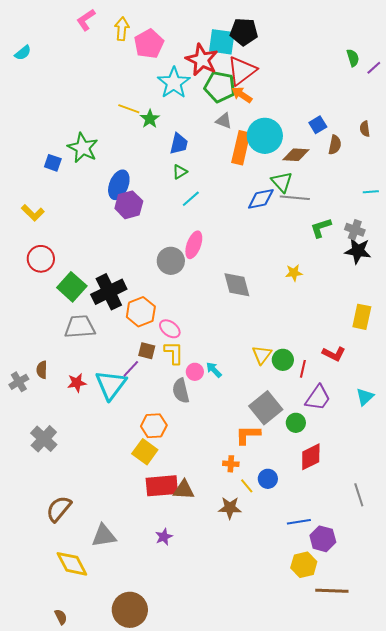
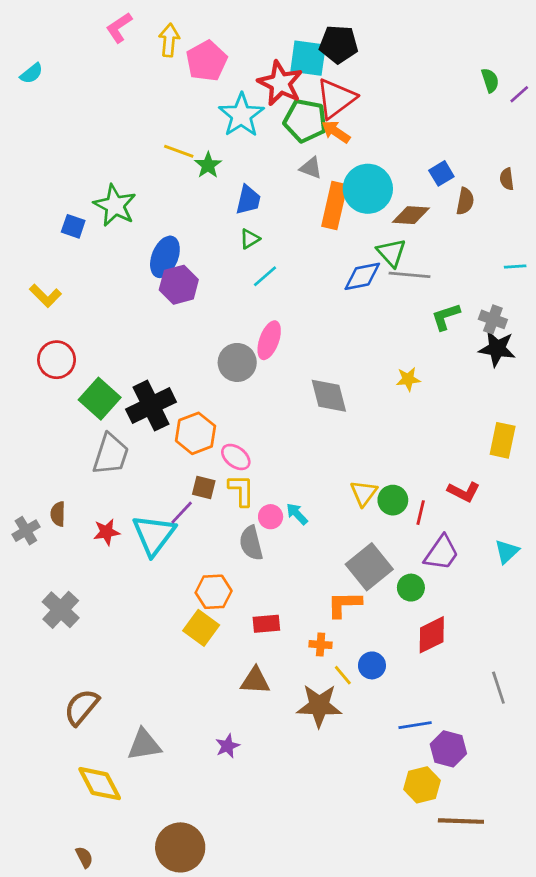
gray trapezoid: (80, 327) -> (111, 454), turned 112
red rectangle: (162, 486) -> (266, 624), moved, size x0.6
brown star: (230, 508) -> (319, 706), size x1.4

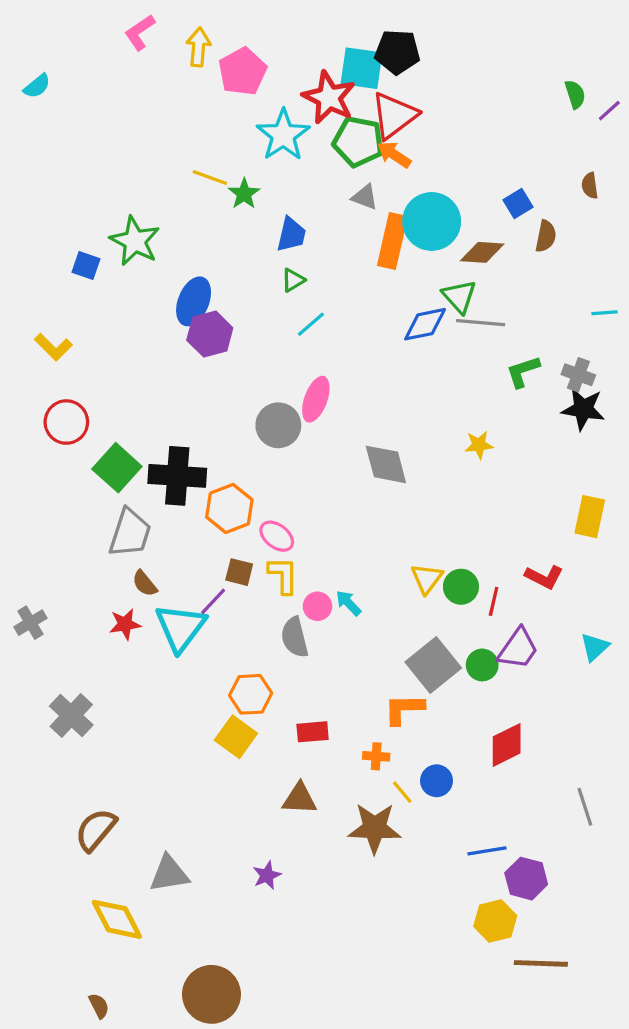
brown semicircle: (507, 179) -> (590, 186), moved
black cross: (151, 406) -> (177, 476), turned 30
brown semicircle: (58, 514) -> (145, 583), moved, turned -40
green circle: (411, 588) -> (482, 665), moved

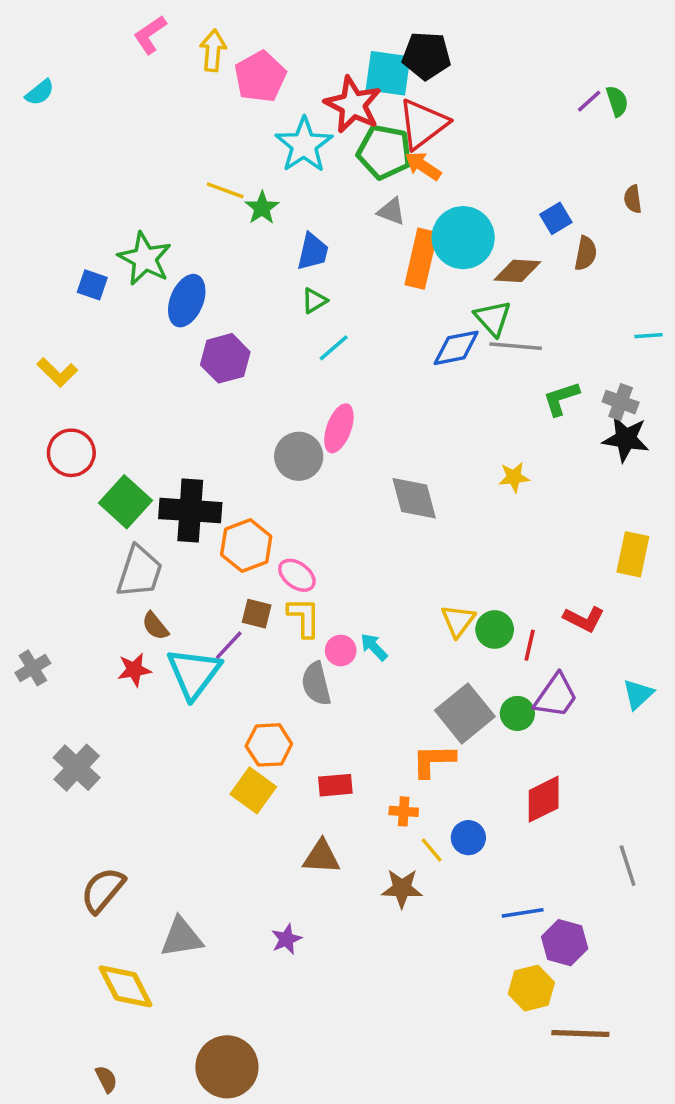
purple line: (609, 111) -> (589, 101), moved
blue ellipse: (194, 301) -> (187, 301), moved
brown star: (375, 828) -> (402, 888), size x0.7

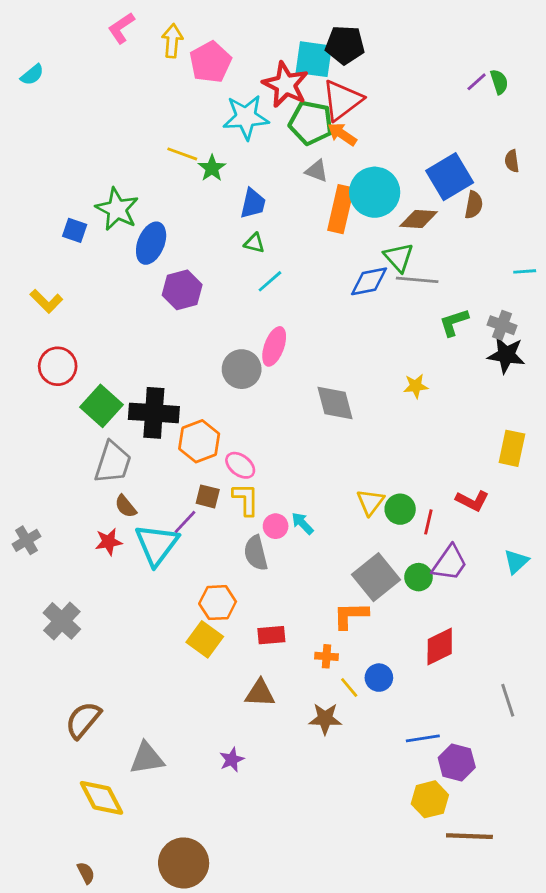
cyan star: (304, 145) -> (246, 117), turned 30
blue square: (556, 218) -> (450, 177), size x1.8
green triangle: (314, 301) -> (254, 243), turned 45

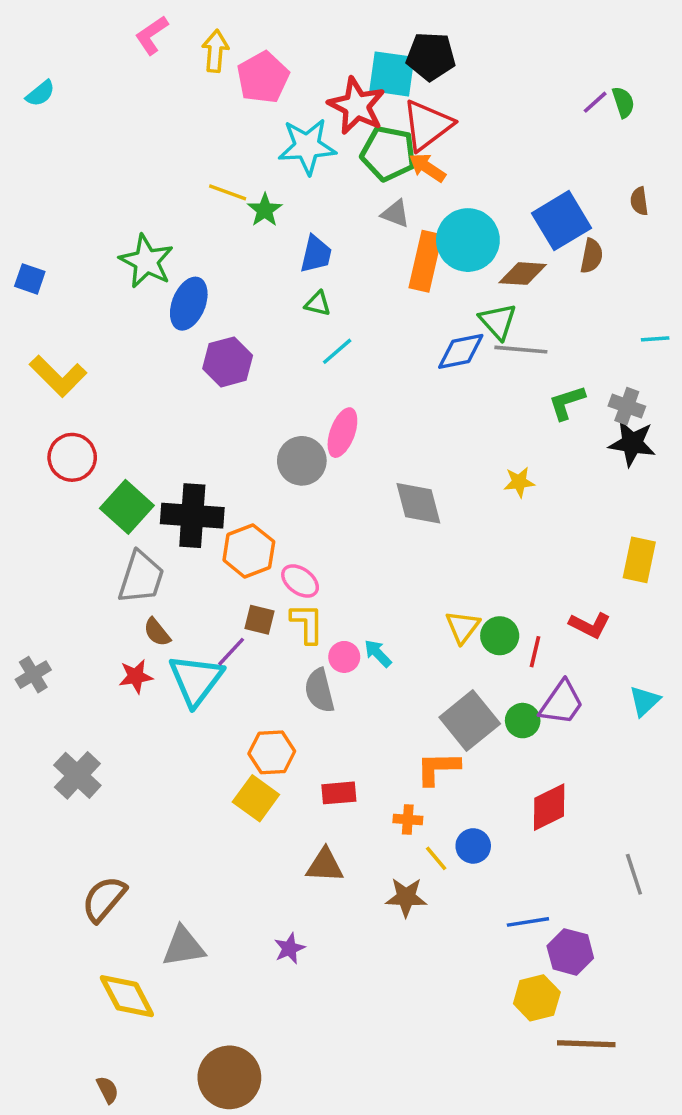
blue square: (75, 230) -> (30, 279), moved
yellow L-shape: (46, 301) -> (58, 376), size x1.4

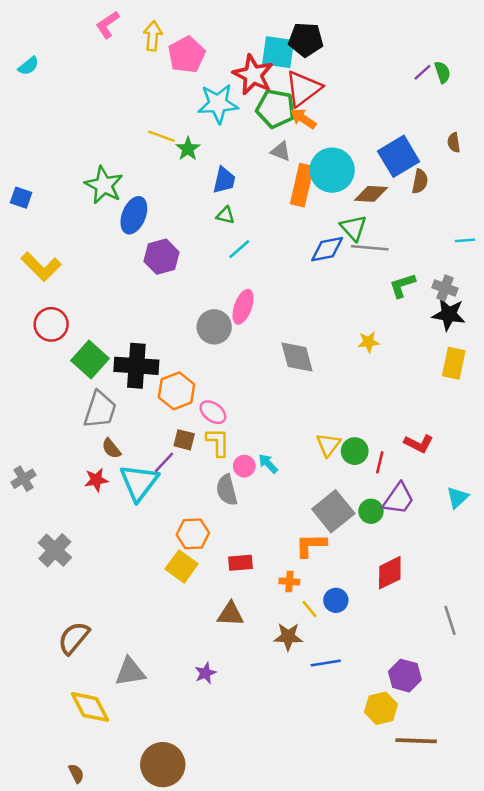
yellow rectangle: (639, 560) -> (454, 363), moved
blue line: (528, 922) -> (326, 663), moved

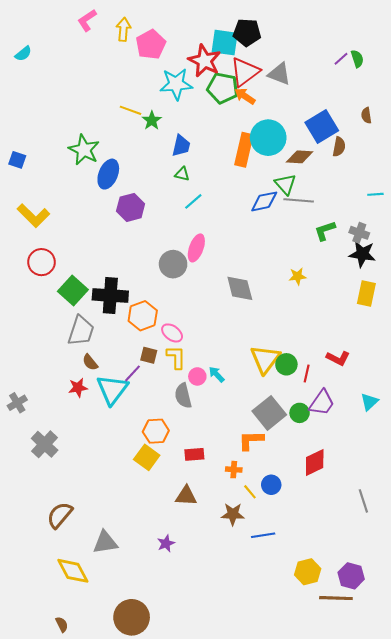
gray triangle: (281, 151) -> (279, 74), moved, size x1.4
yellow triangle: (328, 445) -> (265, 359), size x1.5
gray cross: (24, 479) -> (17, 403), moved
purple hexagon: (405, 676) -> (351, 576), moved

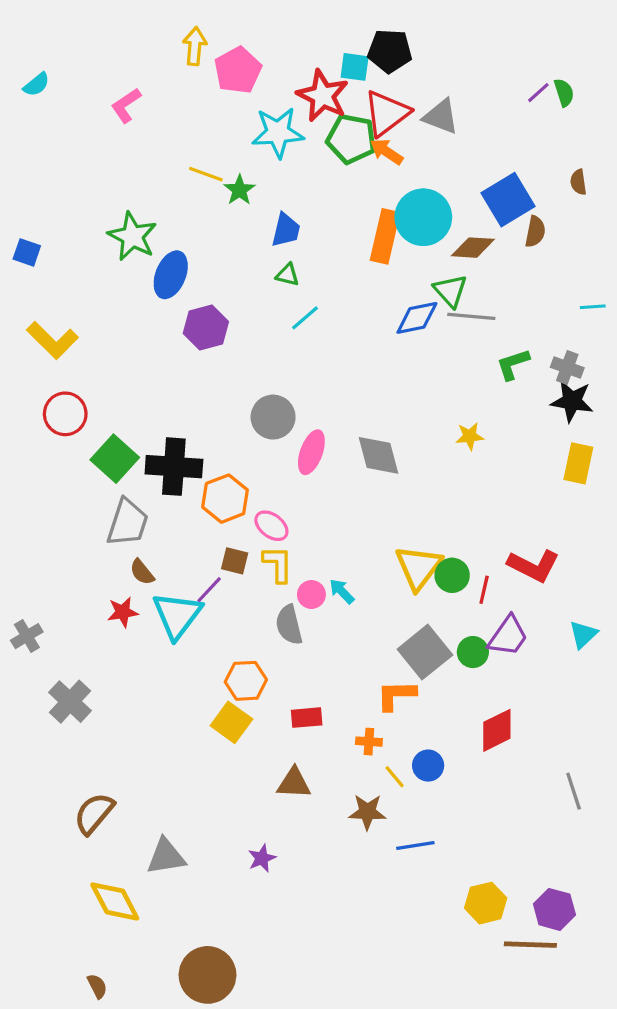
pink L-shape: (87, 20) -> (126, 105), moved
cyan square: (225, 43) -> (355, 67), size x0.7
pink ellipse: (196, 248) -> (311, 452), moved
red L-shape: (338, 358) -> (534, 566), size x1.4

